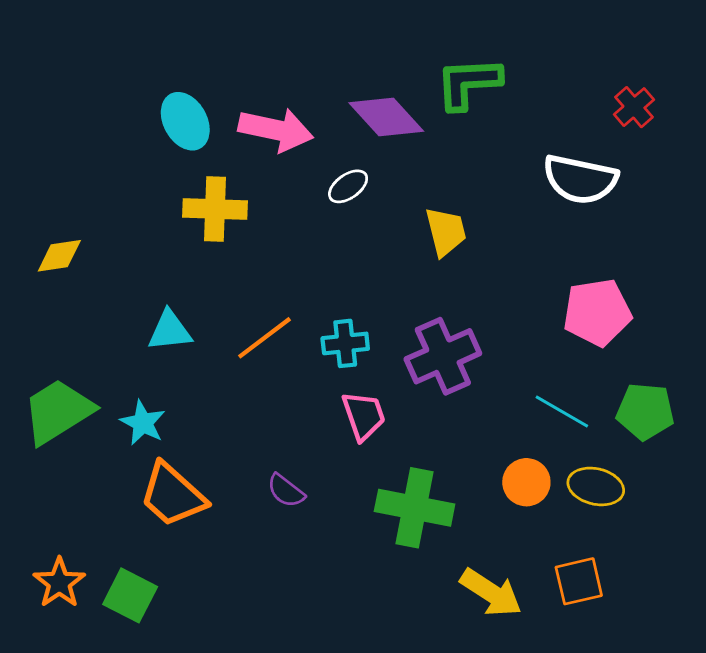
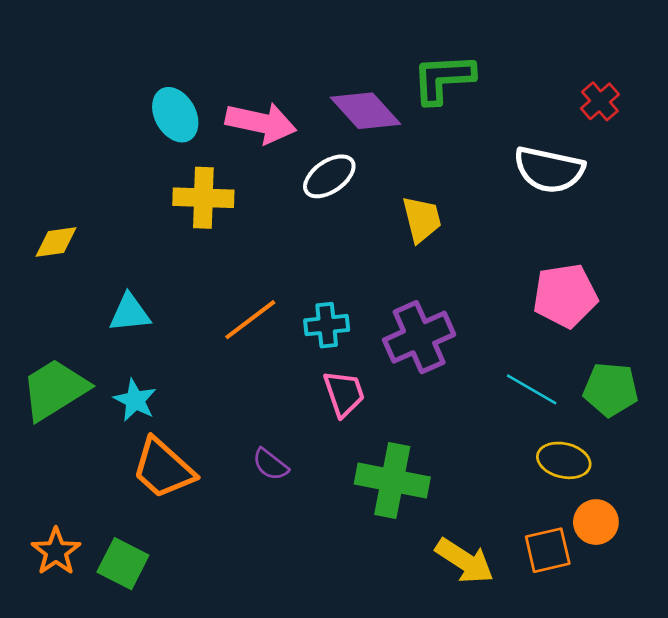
white ellipse: (348, 186) -> (329, 176), size x1.4
cyan triangle: (170, 331) -> (130, 313), moved
orange circle: (526, 482) -> (596, 522), moved

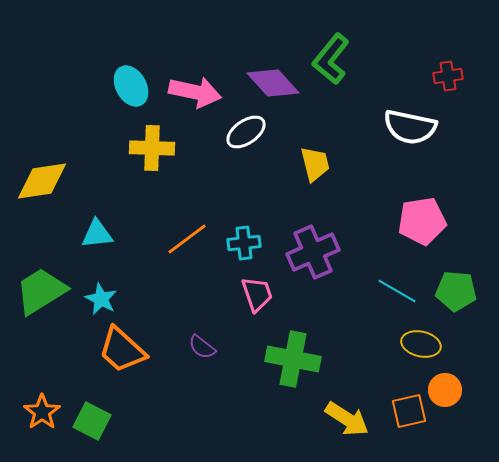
green L-shape: (443, 79) -> (331, 59), turned -48
red cross: (600, 101) -> (448, 76), turned 32
yellow diamond: (56, 242) -> (42, 181), size x1.6

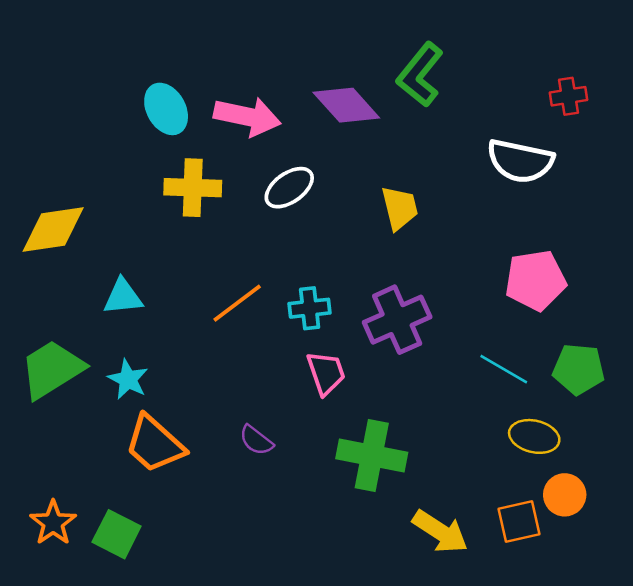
white ellipse: (246, 132) -> (289, 188), moved

